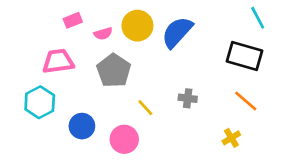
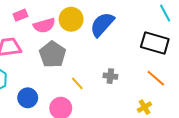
pink semicircle: (103, 34) -> (44, 25), size x1.5

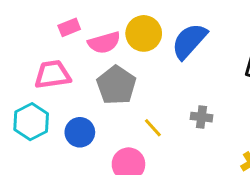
blue circle: (28, 98) -> (80, 132), moved

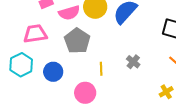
gray cross: (201, 117) -> (133, 62), turned 32
yellow line: (153, 128) -> (101, 69), turned 40

